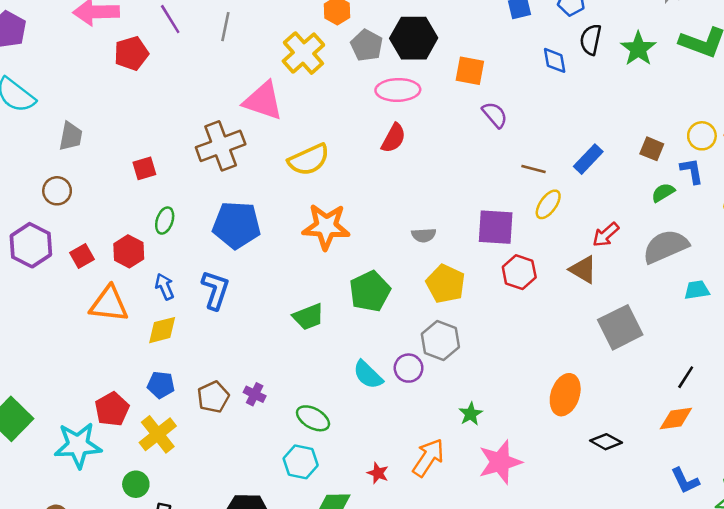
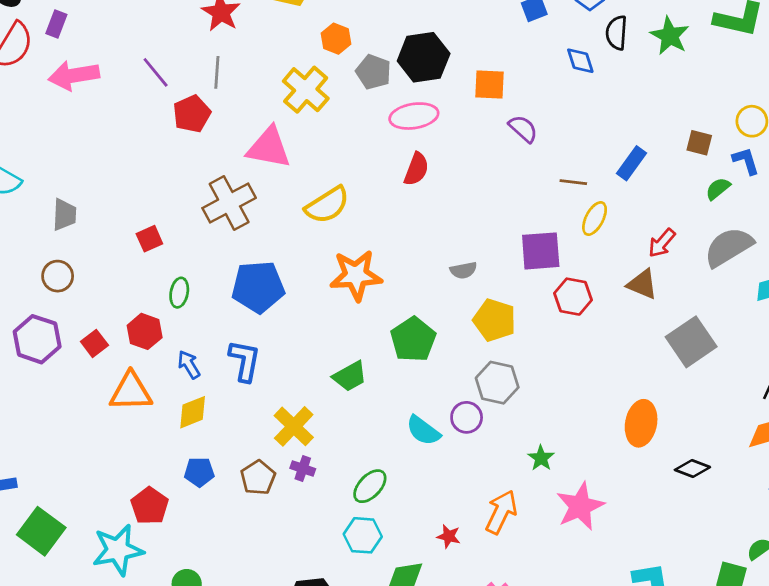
red pentagon: (131, 53) -> (192, 114), moved
green ellipse: (313, 418) -> (370, 486), turned -68
yellow cross: (158, 434) -> (294, 426), moved

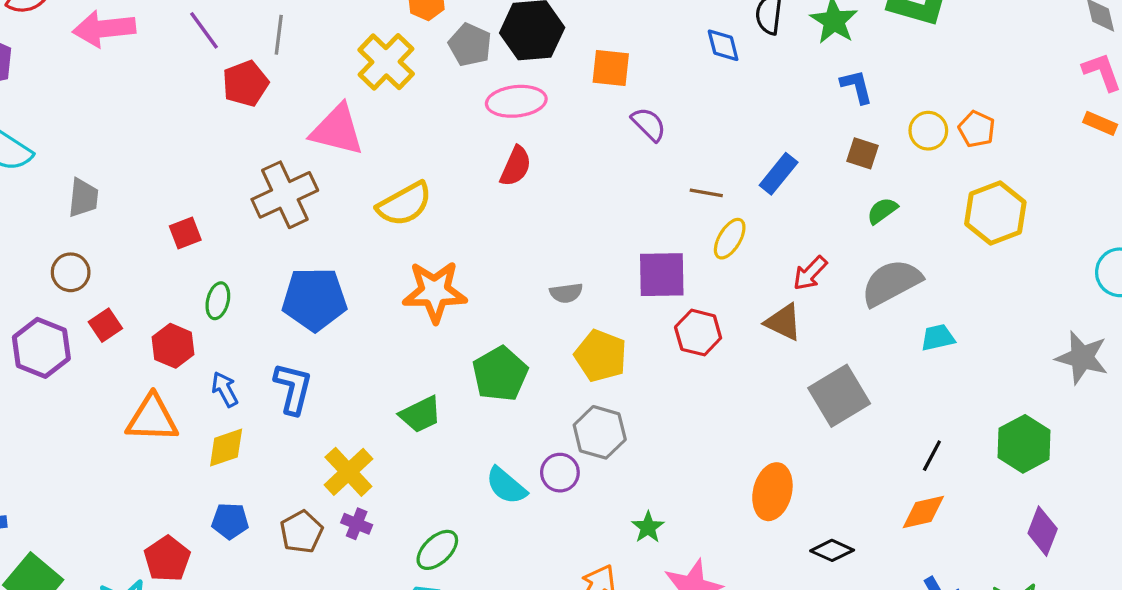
blue L-shape: (746, 161) -> (857, 87), moved
red square: (94, 343) -> (105, 325), moved

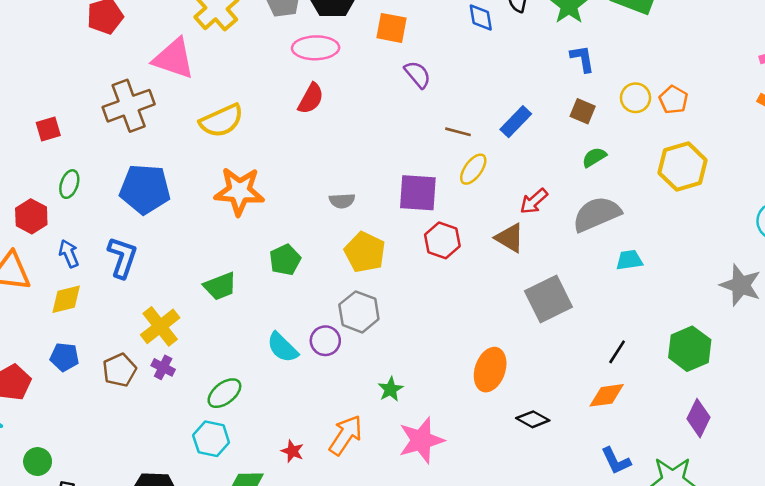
green pentagon: (500, 374) -> (285, 260), size x0.7

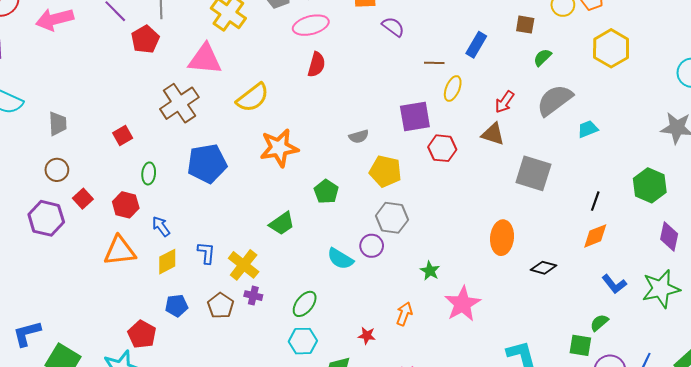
blue L-shape: (122, 257) -> (206, 253), moved, size x0.7
gray square: (548, 299) -> (533, 173), turned -33
orange arrow: (346, 435) -> (404, 314), size x0.7

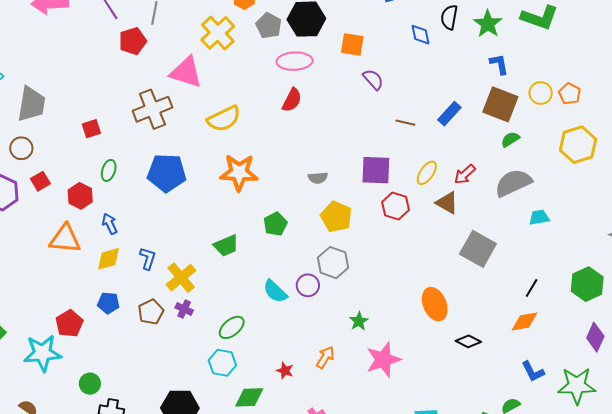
brown square: (525, 25) -> (500, 104), size x1.8
yellow ellipse: (453, 88) -> (427, 173), moved
gray trapezoid: (58, 124) -> (31, 104), size x1.5
orange ellipse: (502, 238) -> (435, 304), turned -40

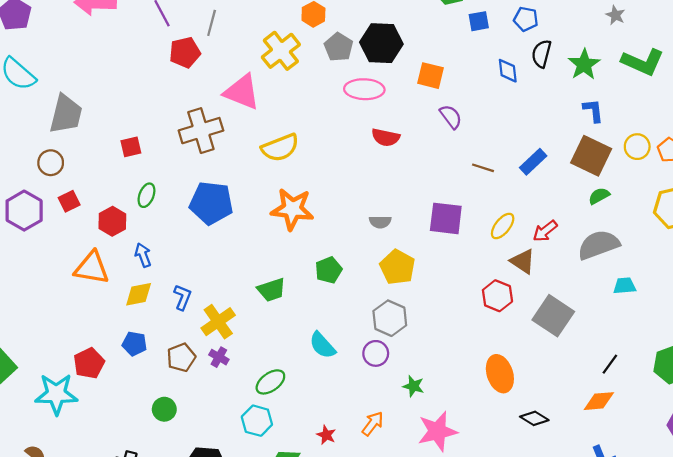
red semicircle: (292, 100) -> (386, 137), moved, turned 70
red hexagon: (396, 206) -> (497, 296), moved
purple circle: (308, 285) -> (376, 353), moved
green star: (359, 321) -> (413, 386), turned -30
green circle: (90, 384) -> (164, 409), moved

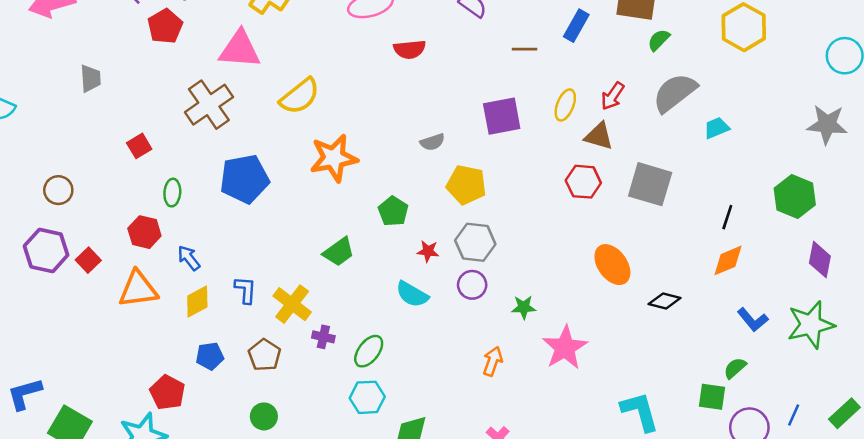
gray trapezoid: (66, 114) -> (90, 78), moved, size x0.6
red square: (69, 201) -> (88, 260), moved
purple cross: (219, 357) -> (323, 337), moved
red star: (326, 435) -> (428, 251), moved

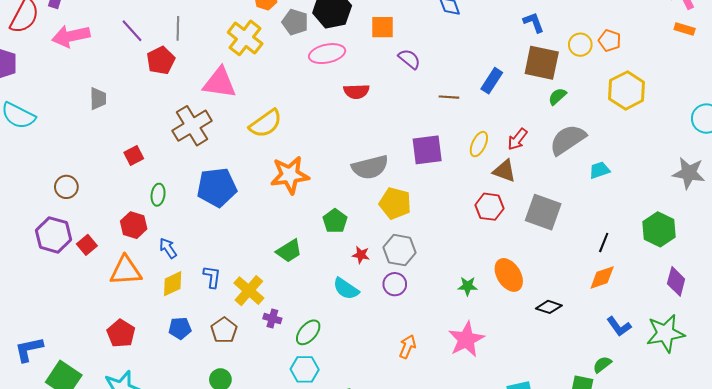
gray semicircle: (432, 142) -> (370, 167), size x1.8
green star: (524, 307) -> (468, 286), moved
red pentagon: (167, 392) -> (121, 333), moved

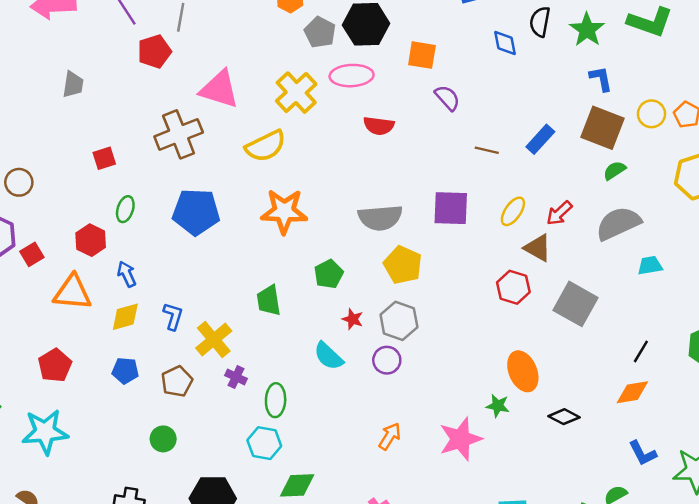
yellow cross: (245, 38) -> (296, 93), moved
green trapezoid: (289, 251) -> (269, 300), turned 104
green star: (468, 286) -> (498, 406), moved
green ellipse: (308, 332) -> (276, 400), turned -48

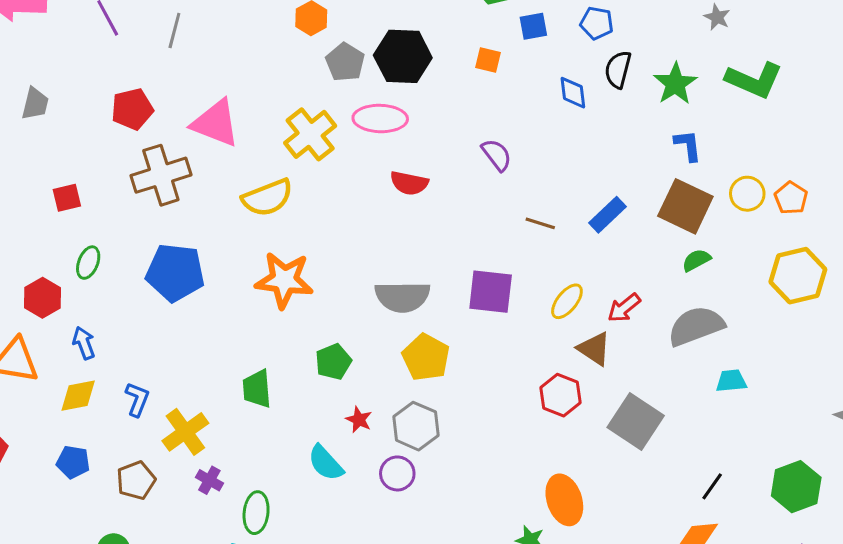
red pentagon: (154, 51) -> (132, 109), moved
orange square: (422, 55) -> (488, 60), moved, size x0.7

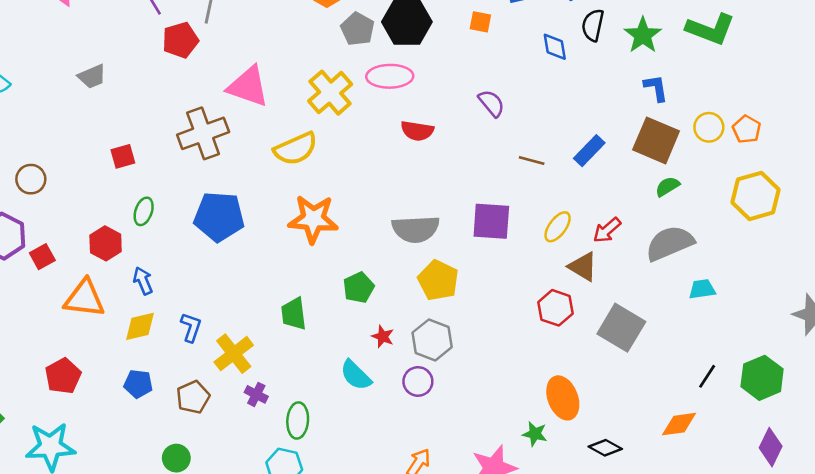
gray trapezoid: (35, 104) -> (92, 76), turned 56
red pentagon: (132, 109) -> (180, 40), moved
black line: (712, 486) -> (707, 376), moved

